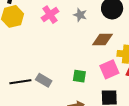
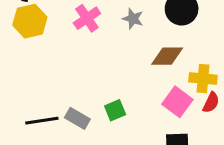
pink square: (109, 69) -> (177, 102), turned -30
green square: (79, 76) -> (115, 110), moved, turned -32

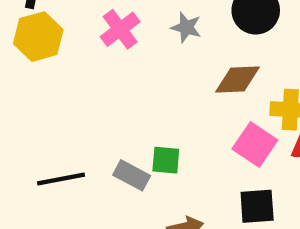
green square: (115, 110) -> (166, 160), turned 30
gray rectangle: (77, 118) -> (132, 175), moved

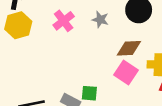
pink square: (255, 145) -> (126, 72), moved

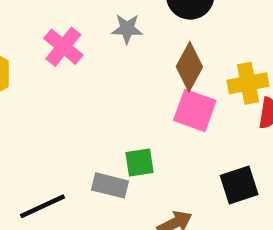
brown diamond: (129, 48) -> (189, 67), turned -45

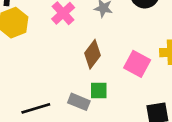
brown diamond: (189, 67) -> (92, 54), moved

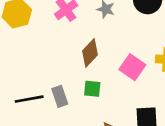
gray rectangle: (79, 102) -> (60, 96), moved, turned 42

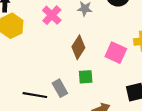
black line: (29, 99) -> (35, 95), turned 30

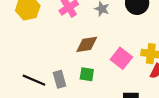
brown diamond: (78, 47) -> (87, 44), turned 35

